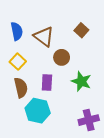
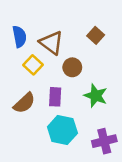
yellow square: (18, 62) -> (33, 65), moved
brown semicircle: (21, 88) -> (24, 103), turned 60
cyan hexagon: (38, 111) -> (62, 130), moved

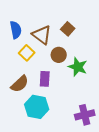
brown square: (96, 35) -> (68, 29), moved
green star: (96, 96) -> (78, 67), moved
cyan hexagon: (62, 130) -> (37, 107), moved

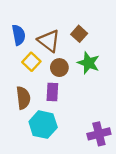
brown circle: (59, 55) -> (59, 68), moved
green star: (78, 67) -> (88, 63), moved
brown semicircle: (20, 84) -> (23, 98), turned -54

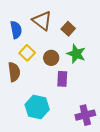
brown triangle: (49, 41) -> (42, 21), moved
purple rectangle: (52, 92) -> (62, 79), moved
brown semicircle: (23, 98) -> (14, 72), moved

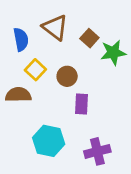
green star: (76, 54) -> (113, 53), moved, turned -30
brown semicircle: (14, 72) -> (18, 95), turned -84
purple cross: (85, 115) -> (97, 151), moved

